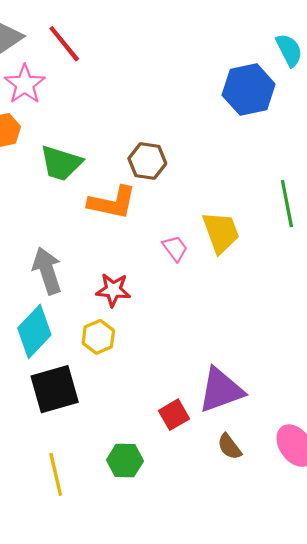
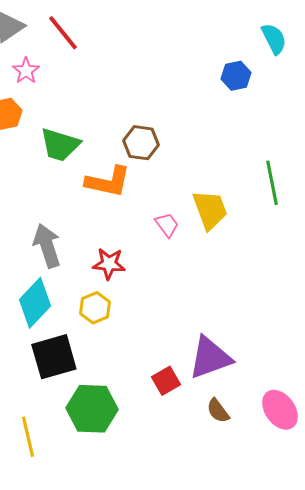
pink star: (25, 84) -> (26, 71), size x0.7
blue hexagon: (249, 90) -> (236, 76), size x0.6
green hexagon: (125, 461) -> (92, 409), moved, size x1.5
yellow line: (56, 474) -> (28, 437), moved

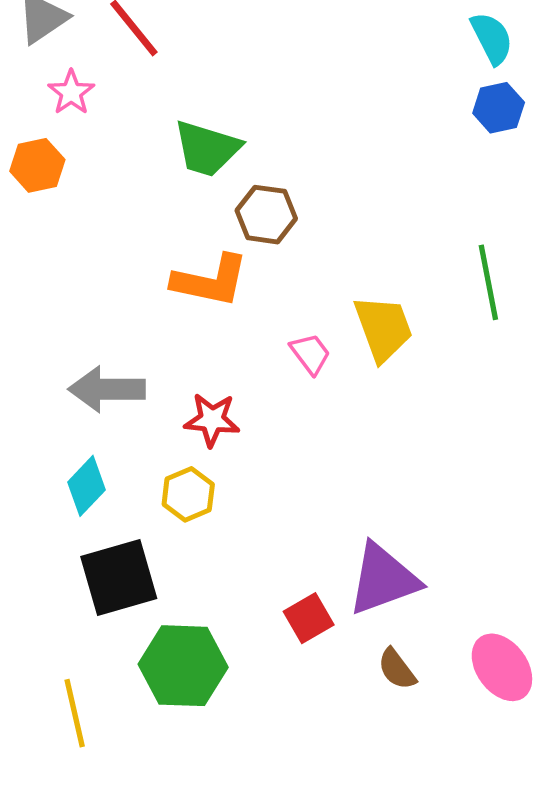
blue hexagon: (236, 76) -> (499, 108), moved
green trapezoid: (60, 145) -> (207, 148), moved
gray arrow: (47, 246) -> (107, 389), turned -72
cyan diamond: (35, 303) -> (86, 486), size x0.7

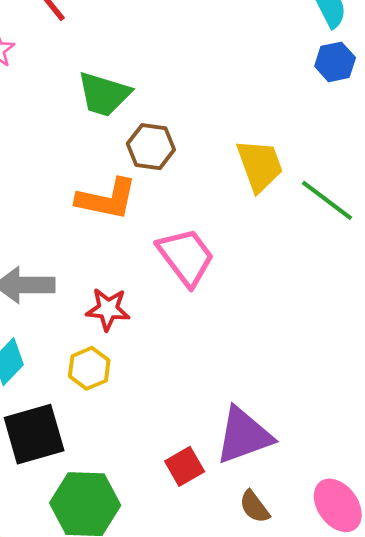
green line: (488, 282) -> (327, 200), turned -42
yellow trapezoid: (383, 328) -> (260, 165), moved
pink trapezoid: (310, 354) -> (186, 257), size x1.8

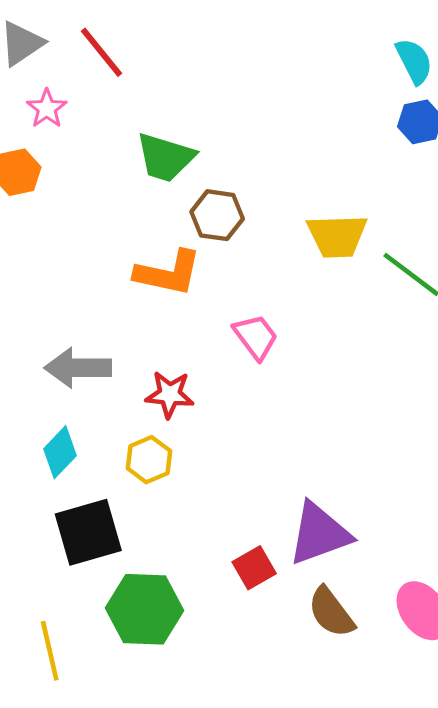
yellow trapezoid: (260, 165) -> (337, 236), turned 108
pink trapezoid: (186, 257) -> (256, 337), size x0.7
brown semicircle: (254, 507) -> (331, 612), size x1.4

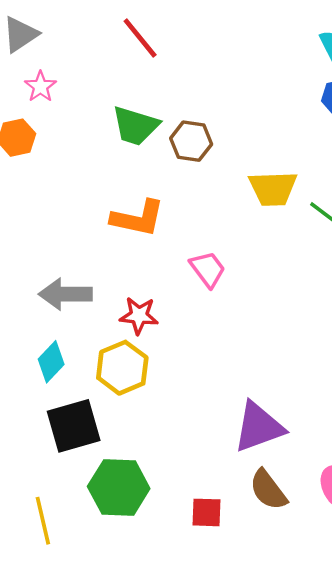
red line: (102, 52) -> (140, 38), moved
brown hexagon: (217, 215) -> (191, 141), moved
yellow hexagon: (149, 460) -> (122, 368), size x1.4
red square: (254, 568) -> (207, 512), moved, turned 32

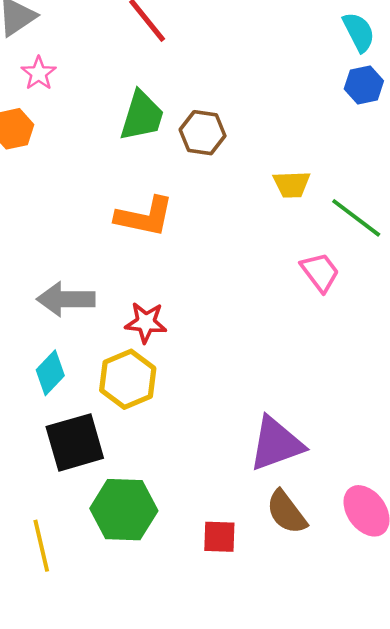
green trapezoid: (135, 126) -> (142, 116), turned -90
yellow trapezoid: (273, 189) -> (292, 184), size x0.7
pink trapezoid: (208, 269) -> (320, 272), moved

